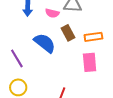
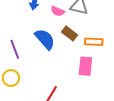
brown rectangle: (68, 33) -> (70, 33), turned -35

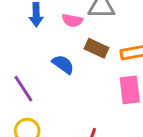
blue semicircle: (45, 39) -> (63, 64), size x0.7

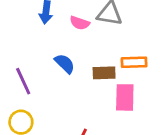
brown rectangle: (96, 48) -> (104, 73), moved, turned -35

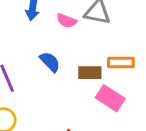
pink rectangle: (125, 97) -> (110, 98), turned -60

